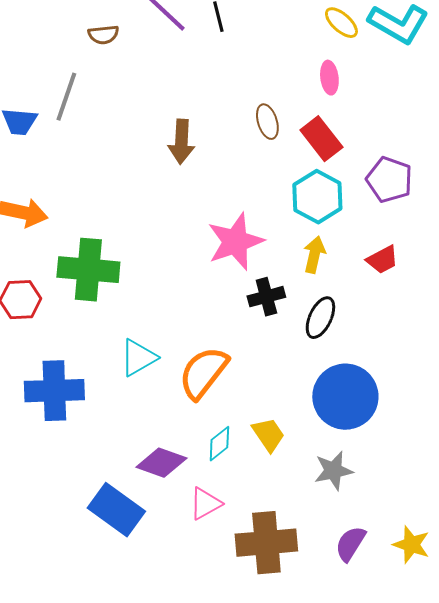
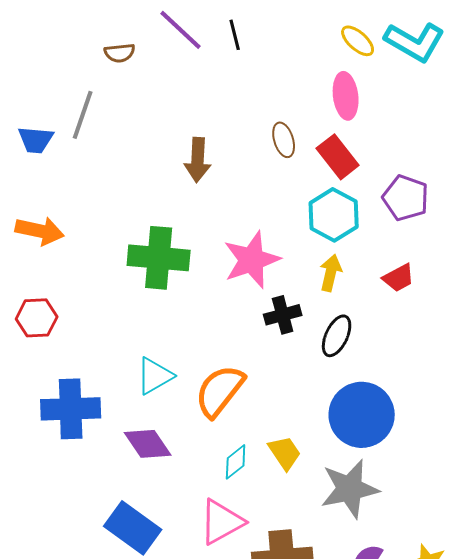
pink ellipse: (329, 78) -> (346, 96), size x1.4
green cross: (88, 270) -> (159, 258), moved
purple diamond: (161, 463) -> (148, 444), moved, turned 36
gray star: (333, 471) -> (350, 489), size x1.5
pink triangle: (205, 504) -> (222, 522), size x1.4

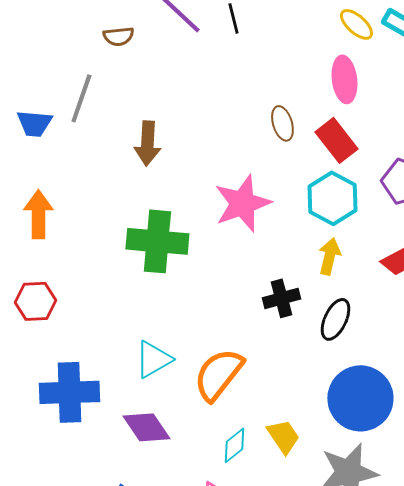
brown arrow: (198, 160) -> (147, 143), moved
orange arrow: (40, 231) -> (38, 214), turned -102
pink star: (252, 260) -> (242, 203), moved

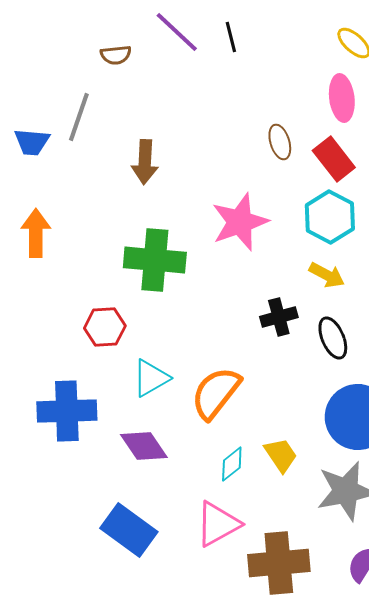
yellow arrow: (329, 256) -> (327, 275), turned 105
red hexagon: (35, 301) -> (105, 327), moved
black ellipse: (335, 319) -> (333, 338), turned -48

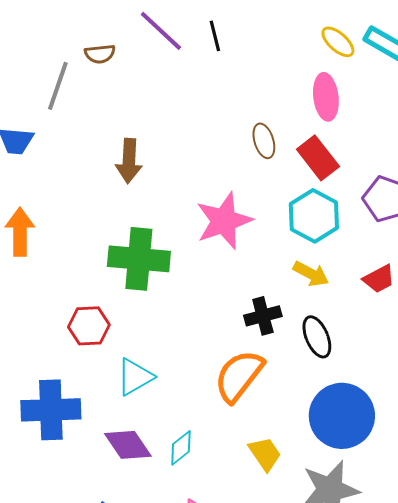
gray line: (79, 117) -> (58, 86), moved
orange semicircle: (216, 393) -> (239, 376), moved
cyan diamond: (232, 464) -> (181, 448), moved

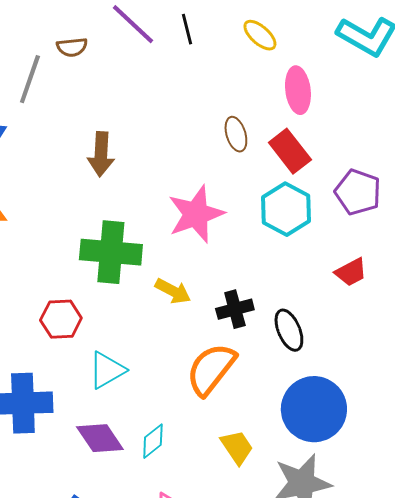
yellow ellipse: (338, 42) -> (260, 35), moved
yellow arrow: (311, 274) -> (173, 291), moved

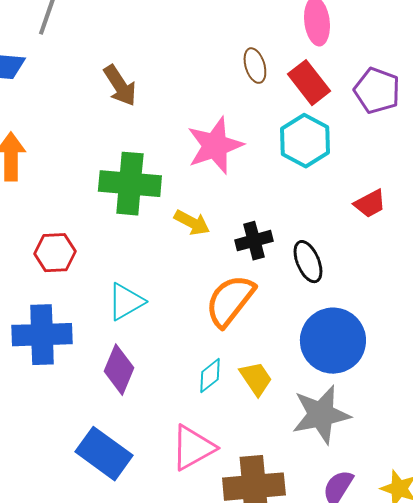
brown arrow: (101, 154) -> (120, 86), turned -36
purple pentagon: (358, 192) -> (377, 91), moved
red hexagon: (61, 319) -> (55, 253), moved
purple diamond: (100, 438) -> (119, 370), turned 57
cyan diamond: (153, 441) -> (210, 376), moved

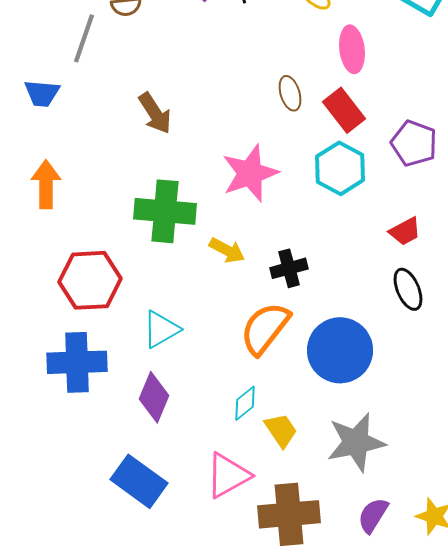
purple pentagon: (377, 91) -> (414, 143), moved
red hexagon: (55, 253) -> (90, 280), size x1.5
black ellipse: (308, 262) -> (408, 289), moved
blue circle: (333, 341) -> (340, 350), moved
yellow trapezoid: (256, 379) -> (281, 430), moved

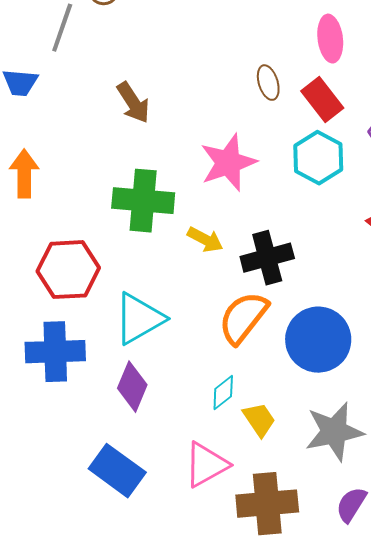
black cross: (289, 268) -> (267, 258), size x1.4
cyan triangle: (161, 329) -> (139, 319), size x1.4

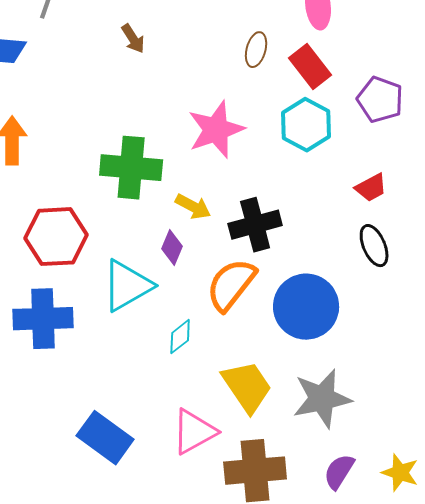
brown ellipse: (268, 83) -> (256, 50), turned 32
brown arrow: (133, 103) -> (133, 39), moved, size x0.7
purple diamond: (132, 387) -> (172, 248), moved, size x0.7
cyan diamond: (223, 393) -> (180, 337), moved
yellow trapezoid: (259, 420) -> (247, 387), size x1.5

